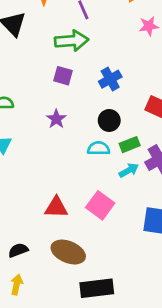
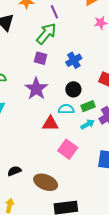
green arrow: (72, 41) -> (46, 34), turned -45
purple star: (56, 119) -> (36, 89), size x1.6
red triangle: (56, 207) -> (50, 124), moved
black semicircle: (18, 250) -> (14, 171), moved

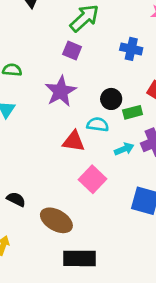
blue cross: (74, 60) -> (131, 49), moved, turned 35
green rectangle: (88, 106) -> (133, 112), moved
black semicircle: (14, 171) -> (16, 199), turned 40

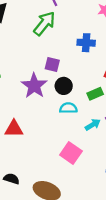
purple square: (72, 51) -> (52, 65), moved
black circle: (111, 99) -> (64, 86), moved
red triangle: (74, 141) -> (14, 129), moved

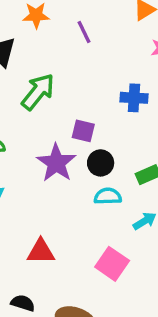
green arrow: (44, 23) -> (38, 92), moved
red triangle: (14, 129) -> (41, 252), moved

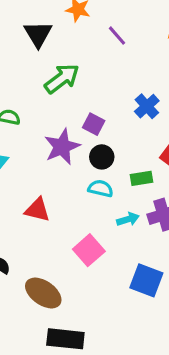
purple line: (84, 32) -> (117, 36), turned -30
blue cross: (134, 98) -> (147, 106), turned 30
red triangle: (41, 252) -> (37, 210), moved

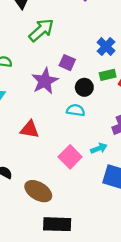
black circle: (102, 157) -> (84, 87), moved
green rectangle: (142, 178) -> (108, 75), moved
cyan arrow: (128, 219) -> (99, 148), moved

